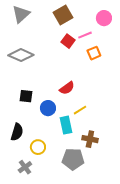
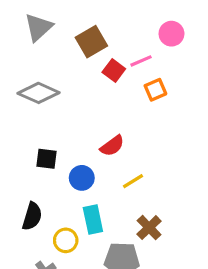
brown square: (63, 15) -> (91, 42), moved
cyan rectangle: (66, 125) -> (93, 220), moved
brown cross: (90, 139) -> (149, 228), turned 35

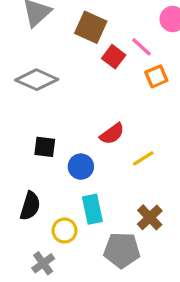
brown square: (91, 42) -> (91, 27), turned -36
pink line: (141, 61) -> (142, 47), turned 65
yellow line: (133, 181) -> (143, 158), moved

